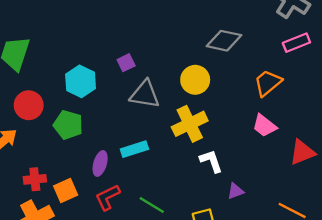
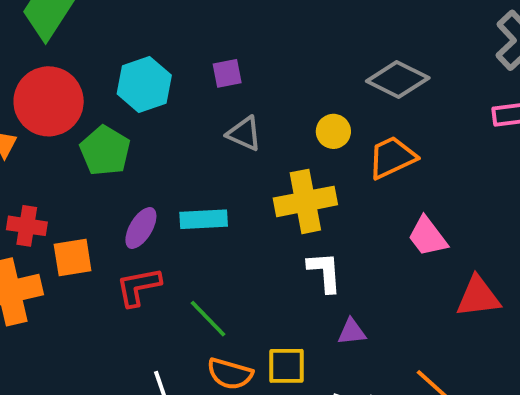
yellow circle: (195, 80) -> (333, 131), size x0.7
orange trapezoid: (268, 83) -> (392, 157), moved
gray triangle: (145, 94) -> (244, 134), size x0.7
red circle: (29, 105) -> (49, 101), size x1.4

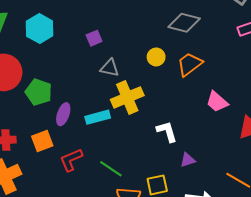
cyan hexagon: (144, 85) -> (40, 29), moved
yellow cross: (305, 201) -> (127, 97), moved
purple ellipse: (141, 228) -> (63, 114), moved
orange square: (73, 258) -> (42, 141), moved

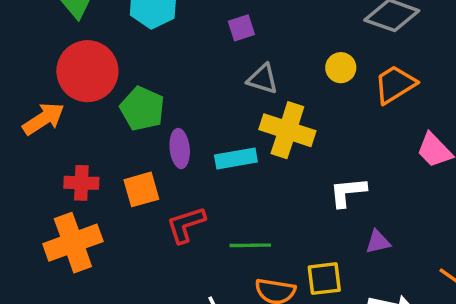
yellow cross: (127, 97) -> (287, 130), turned 36
purple ellipse: (63, 114) -> (180, 148), turned -30
white L-shape: (167, 132) -> (348, 192), turned -85
green line: (111, 169) -> (250, 245), turned -40

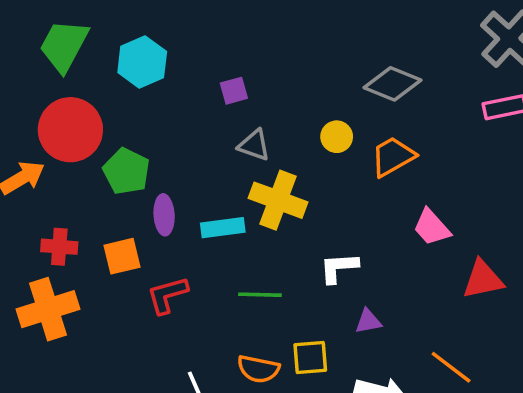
green line: (250, 245) -> (260, 295), moved

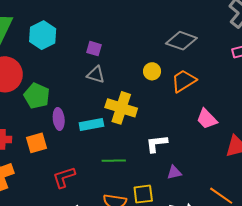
purple square: (234, 91) -> (94, 49), turned 35
gray triangle: (254, 145) -> (96, 75), moved
red L-shape: (167, 295) -> (64, 177), moved

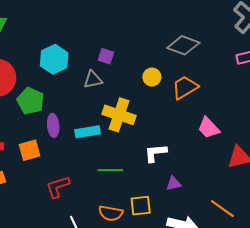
cyan hexagon: (43, 35) -> (54, 59), moved
purple square: (94, 49) -> (106, 56), moved
gray triangle: (96, 75) -> (93, 80), turned -30

